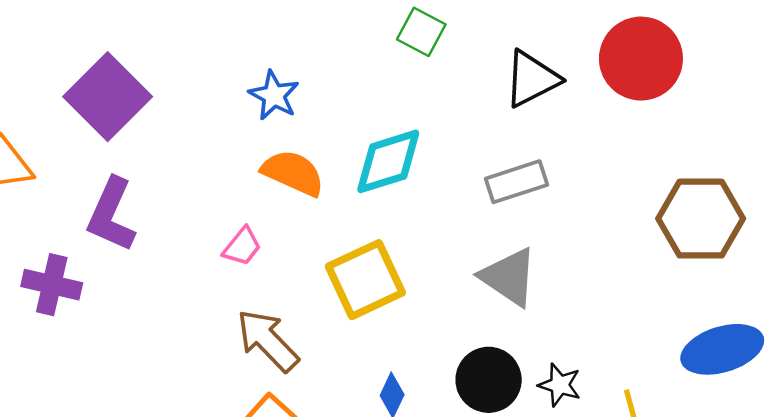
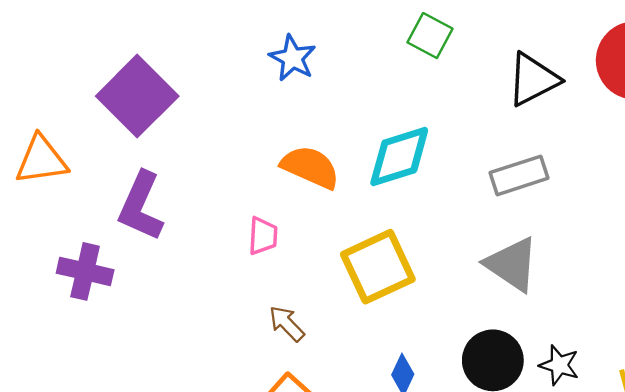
blue star: (274, 95) -> (293, 58), moved
pink trapezoid: (242, 246) -> (263, 236), turned -36
brown arrow: (268, 340) -> (287, 324), size x0.6

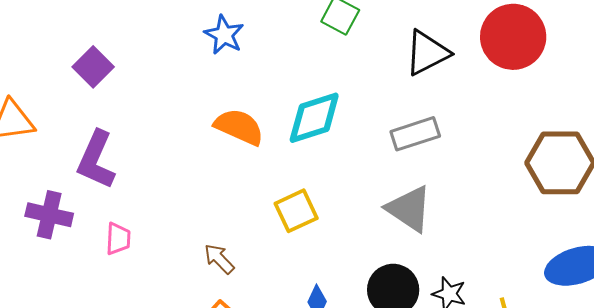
purple square: (137, 96) -> (93, 67), size x0.6
pink trapezoid: (263, 236) -> (118, 239), moved
yellow square: (378, 267) -> (296, 211), size x0.7

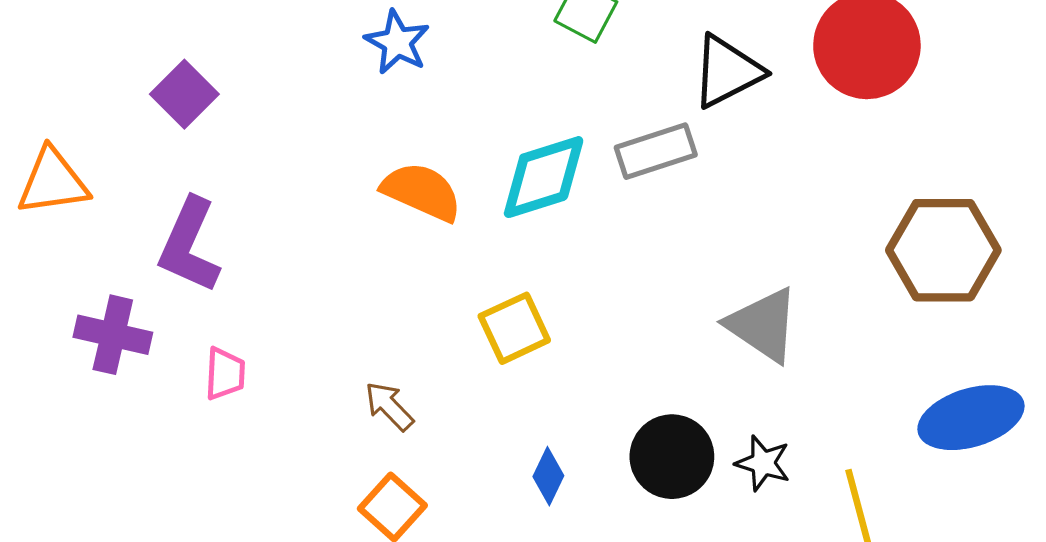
gray rectangle: (415, 134) -> (656, 151), moved
gray triangle: (409, 209) -> (763, 325), moved

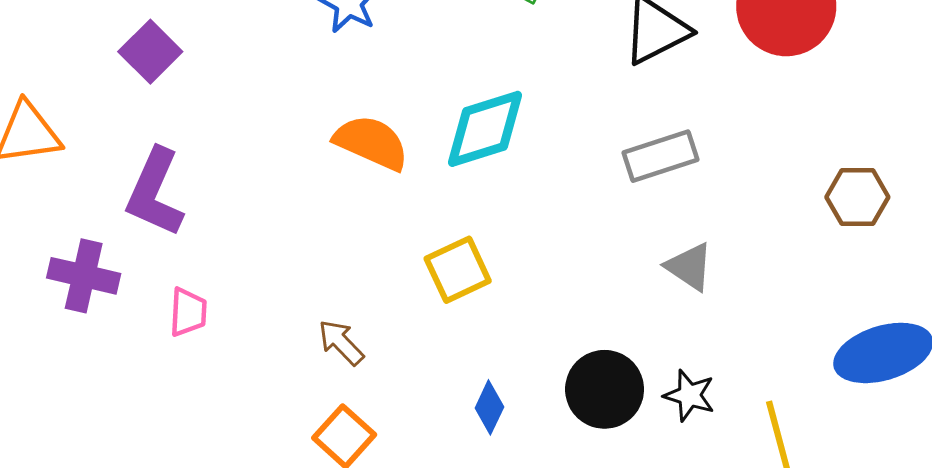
gray rectangle: (656, 151) -> (661, 156), moved
brown hexagon: (943, 250) -> (857, 197), size x0.6
gray triangle: (763, 325) -> (689, 267), size x0.7

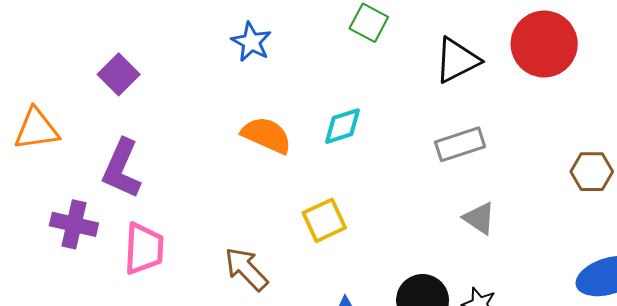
cyan diamond: (485, 129) -> (342, 126), size x0.7
pink trapezoid: (188, 312) -> (144, 249), size x1.6
brown arrow: (341, 342) -> (246, 269), size x1.4

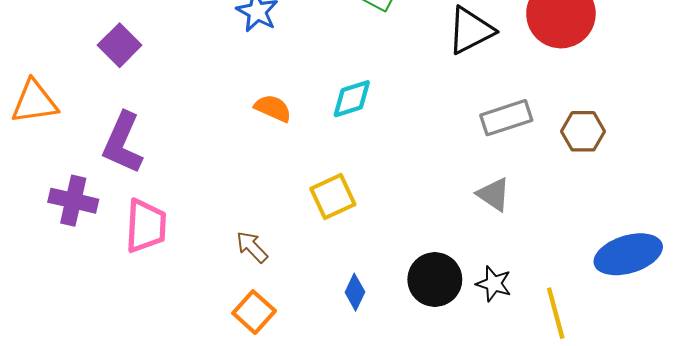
orange semicircle: (266, 135) -> (273, 108), size x0.7
gray rectangle: (460, 144) -> (506, 118), moved
brown hexagon: (592, 172) -> (583, 131), moved
brown arrow: (246, 269) -> (252, 247), size x0.7

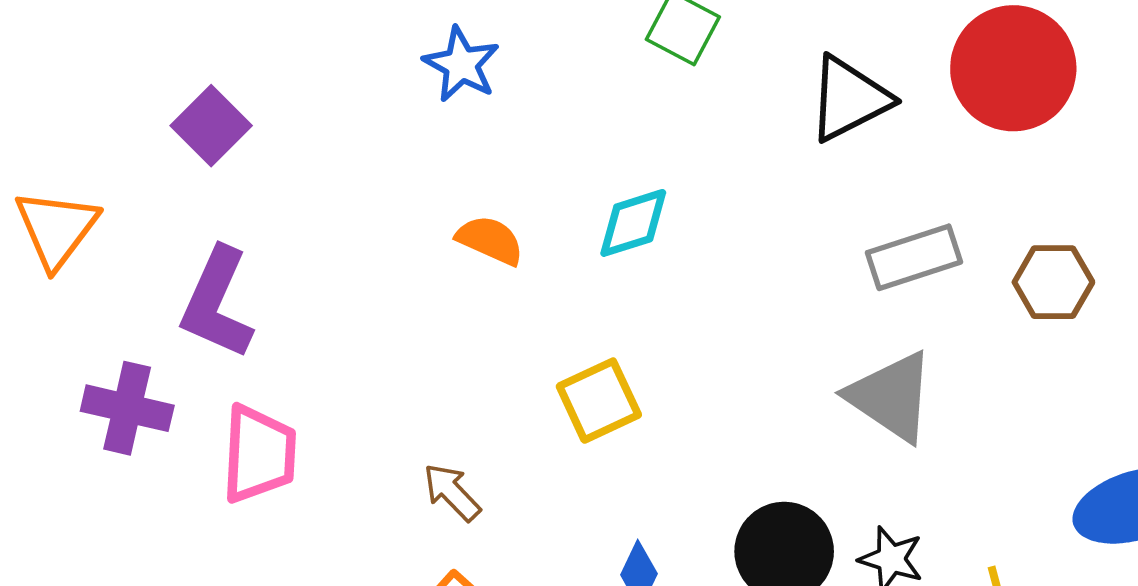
orange triangle: (34, 102) -> (56, 229), turned -45
gray triangle: (494, 194) -> (891, 397), size x1.5

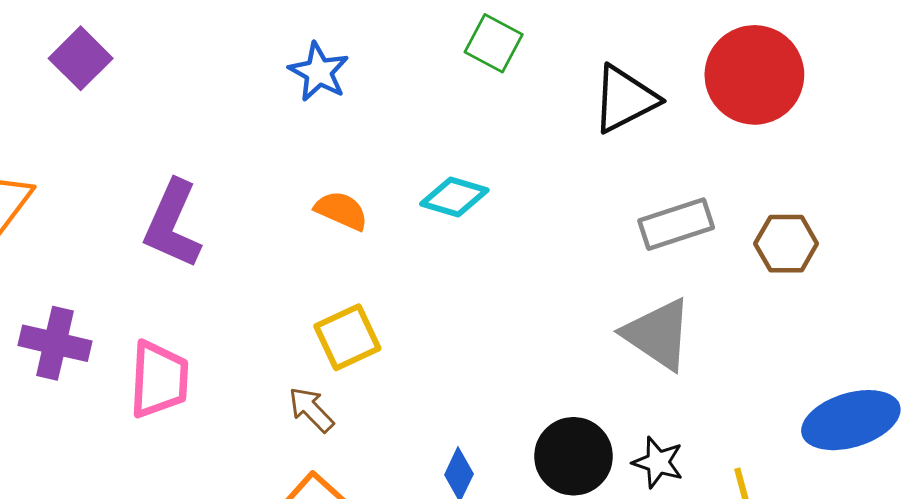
purple square: (211, 126) -> (81, 58), moved
cyan diamond: (633, 223) -> (454, 197), turned 34
purple L-shape: (217, 303) -> (173, 224), moved
yellow square: (599, 401) -> (347, 337), moved

